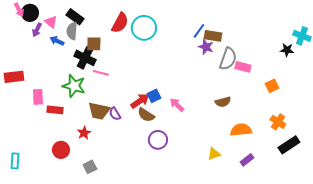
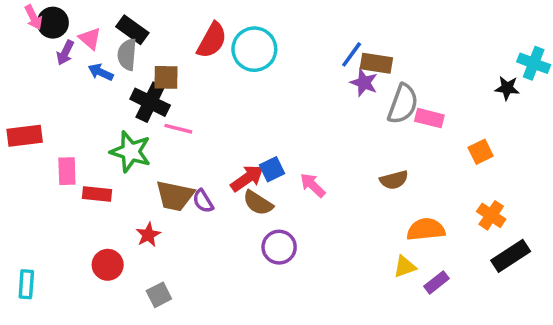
yellow triangle: (214, 154) -> (405, 267), moved

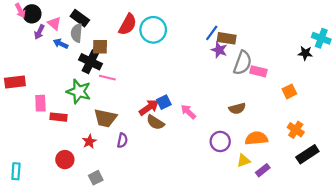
purple semicircle: (203, 201) -> (122, 140), moved, turned -136
purple circle: (279, 247) -> (220, 141), moved

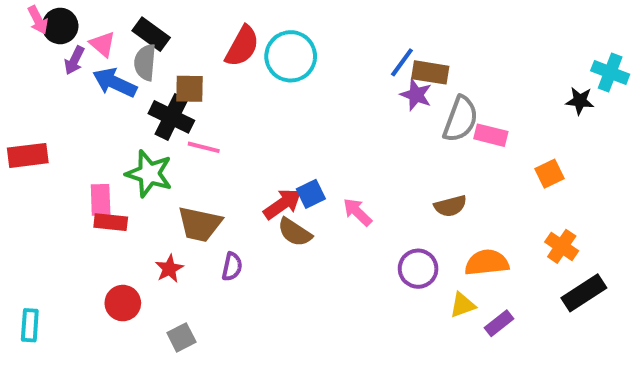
blue arrow: (61, 44) -> (115, 83), size x1.5
pink rectangle: (40, 103) -> (101, 200), moved

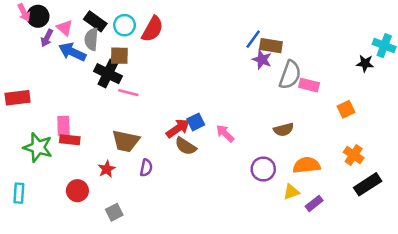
cyan circle: (291, 56) -> (124, 25), moved, size x0.7
green star: (149, 174) -> (38, 147), moved
cyan rectangle: (30, 325) -> (19, 193), moved

